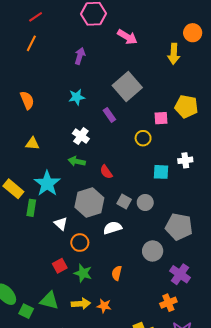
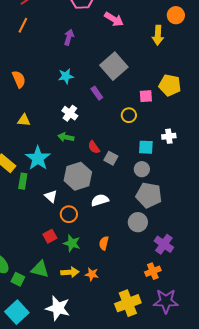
gray square: (124, 201) -> (111, 158), moved
gray circle: (145, 202) -> (142, 169), moved
gray pentagon: (179, 227) -> (149, 195), moved

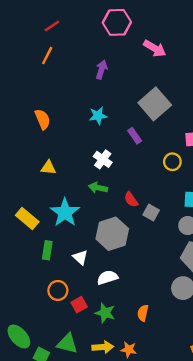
green rectangle: (23, 181) -> (47, 250), moved
white semicircle: (100, 200) -> (107, 277), moved
orange circle: (69, 214) -> (58, 290), moved

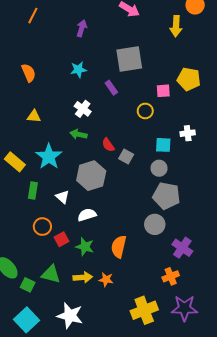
gray square: (155, 104) -> (129, 59), turned 32
orange semicircle: (143, 313) -> (119, 247), size x1.5

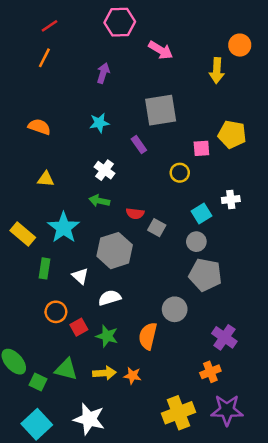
orange semicircle: (29, 73) -> (39, 127), turned -48
red semicircle: (108, 145) -> (135, 214), turned -48
cyan square: (163, 145) -> (201, 214), turned -35
gray circle: (155, 224) -> (175, 309), moved

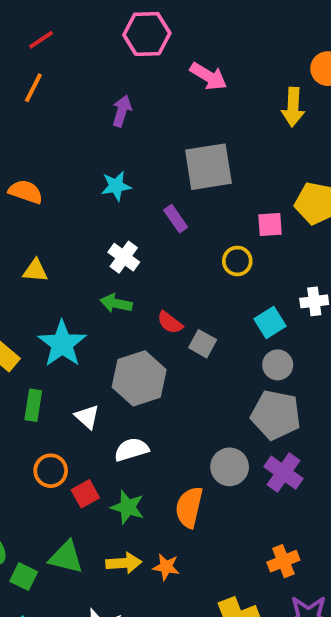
red semicircle: (135, 214) -> (170, 323), turned 30
gray circle: (196, 242) -> (278, 365), moved
purple cross: (224, 337) -> (283, 473), moved

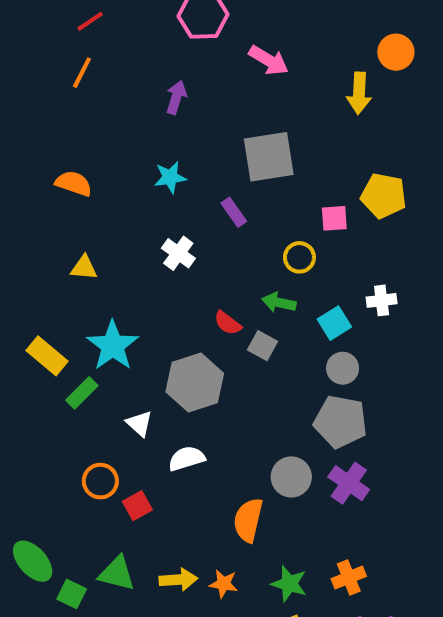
green arrow: (116, 303) -> (279, 303), moved
green rectangle: (33, 405) -> (82, 393), moved, turned 36
green star: (128, 507) -> (289, 584), moved

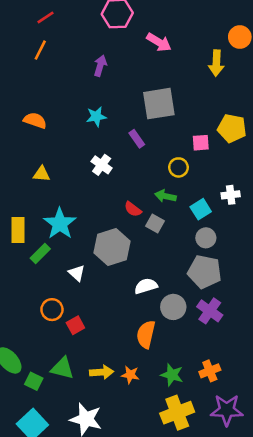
yellow rectangle: (47, 356) -> (18, 230), turned 50
white semicircle: (187, 458) -> (146, 286), moved

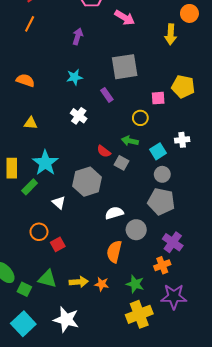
purple cross: (210, 311) -> (173, 242), moved
orange cross: (210, 371) -> (162, 265), moved
purple star: (227, 410) -> (174, 297), moved

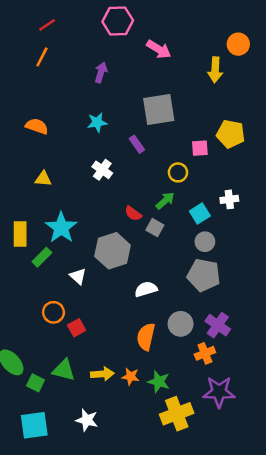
green arrow: (130, 141) -> (165, 201), turned 126
gray circle: (136, 230) -> (181, 324), moved
green star: (135, 284) -> (159, 382), moved
white star: (66, 320) -> (87, 420), size x0.7
cyan square: (23, 324) -> (34, 425), turned 35

